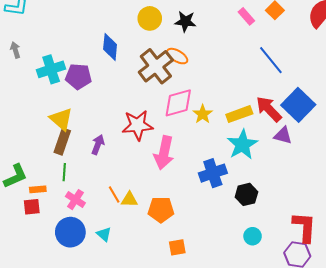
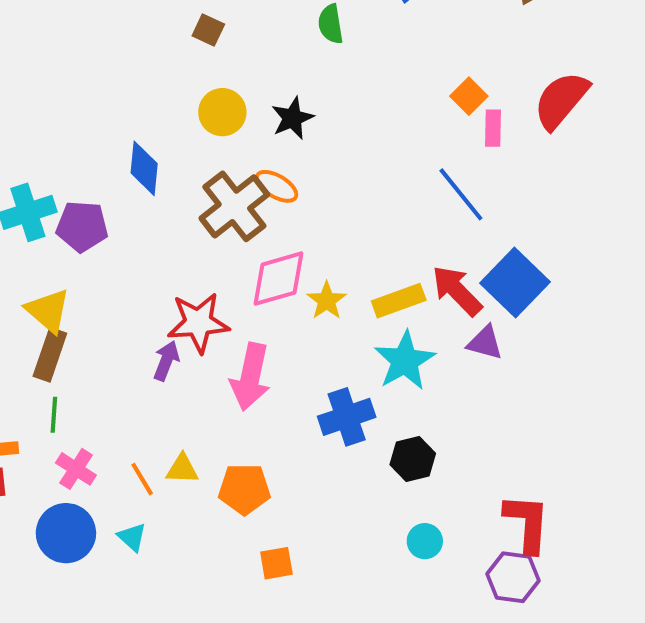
pink rectangle: (246, 16) -> (493, 128), moved, turned 42
black star: (185, 21) -> (292, 118), turned -30
purple arrow: (98, 145) -> (166, 361), moved
orange line: (114, 194) -> (142, 479), moved

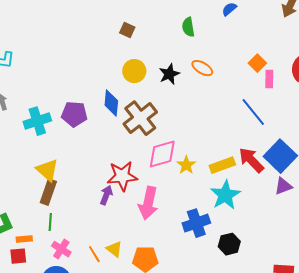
blue diamond: (144, 168) -> (111, 103), moved
orange ellipse: (276, 186) -> (202, 68), moved
purple pentagon: (82, 226) -> (74, 114), moved
purple triangle: (485, 343) -> (283, 186), moved, turned -36
yellow triangle: (182, 469) -> (114, 249), turned 36

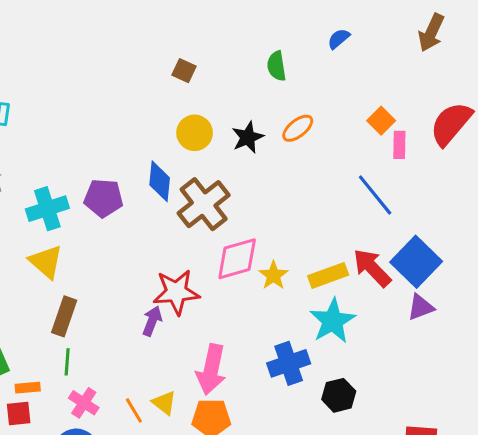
orange ellipse: (202, 68) -> (298, 128), turned -70
yellow triangle: (47, 170) -> (46, 262), moved
pink arrow: (148, 203) -> (211, 369), moved

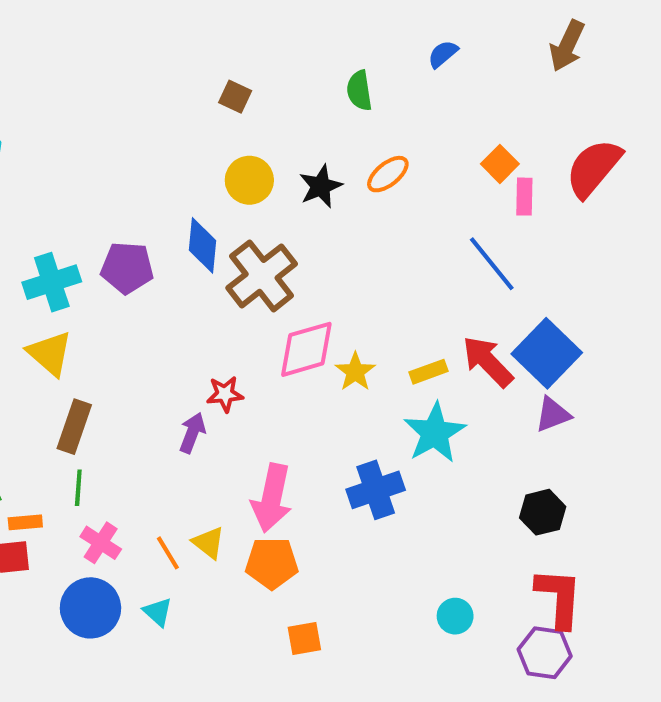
yellow rectangle: (328, 275) -> (429, 372), size x0.7
red star: (176, 292) -> (225, 394), size x0.6
black hexagon: (339, 395) -> (543, 512), moved

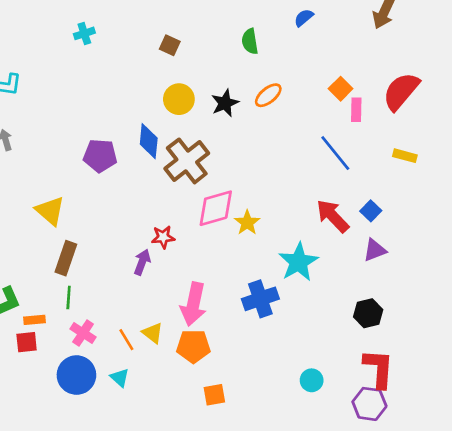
cyan cross: (52, 282) -> (84, 33), moved, size x0.6
blue square: (547, 353) -> (371, 211), size x0.5
yellow rectangle: (429, 372) -> (405, 156), moved, turned 35

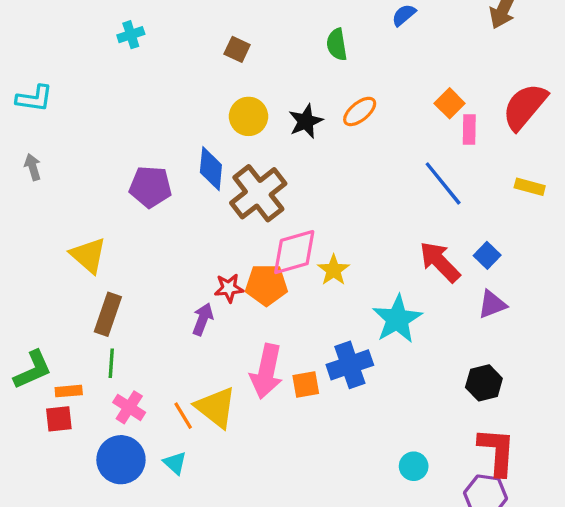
yellow triangle: (153, 333) -> (216, 407), size x1.6
orange pentagon: (193, 346) -> (266, 285), moved
orange square: (214, 395) -> (306, 384), moved

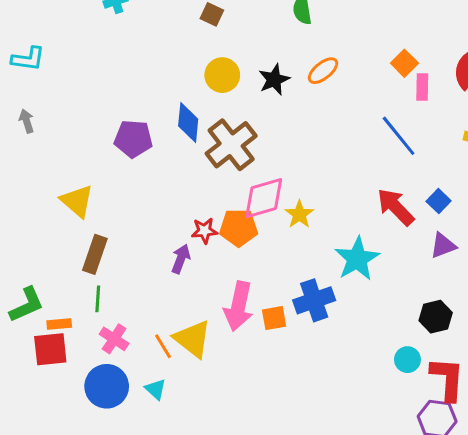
red square: (59, 419) -> (50, 349), size x1.4
cyan circle: (414, 466) -> (407, 360), moved

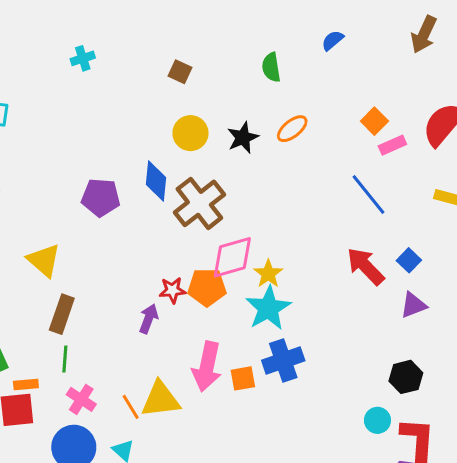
pink rectangle: (422, 87) -> (392, 145), turned 65
cyan star: (357, 259) -> (268, 308), moved
yellow triangle: (193, 339) -> (161, 399), turned -45

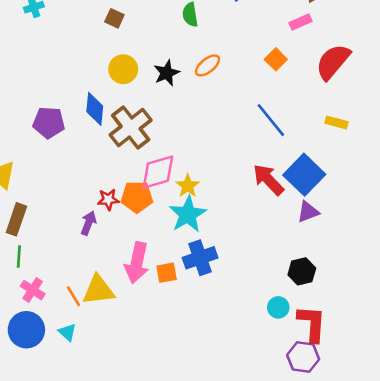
pink rectangle: (392, 145) -> (301, 22), moved
blue square: (409, 260) -> (304, 175), size x2.0

